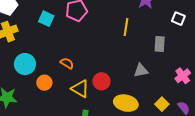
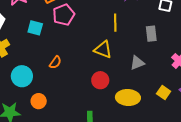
orange semicircle: (67, 63) -> (55, 62), moved, turned 104
orange circle: (44, 83) -> (39, 101), moved
yellow triangle: (80, 89) -> (103, 50), moved

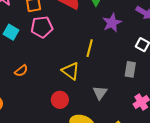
gray rectangle: (151, 34) -> (130, 69), moved
gray triangle: (137, 63) -> (100, 93), turned -49

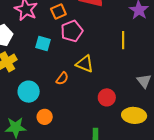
yellow triangle: (71, 71) -> (85, 64), moved

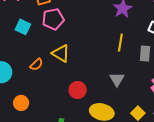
yellow line: (123, 40) -> (120, 43), moved
orange circle: (45, 117) -> (21, 103), moved

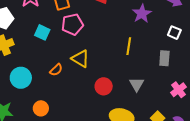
yellow line: (120, 43) -> (129, 46), moved
red circle: (78, 90) -> (104, 86), moved

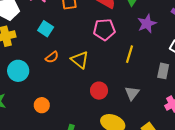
pink pentagon: (73, 24) -> (104, 30), moved
orange semicircle: (56, 70) -> (52, 57), moved
orange circle: (41, 108) -> (42, 105), moved

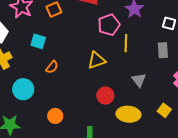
pink pentagon: (104, 30) -> (109, 25), moved
yellow triangle: (80, 60) -> (97, 60), moved, turned -42
red circle: (99, 91) -> (105, 96), moved

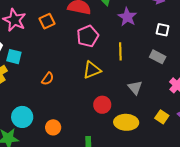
pink pentagon: (109, 25) -> (88, 36), moved
cyan square: (38, 41) -> (14, 57), moved
gray rectangle: (163, 50) -> (158, 57), turned -56
cyan circle: (23, 89) -> (22, 117), moved

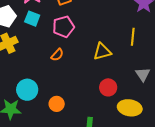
pink pentagon: (88, 36) -> (63, 27), moved
cyan square: (14, 57) -> (32, 19), moved

